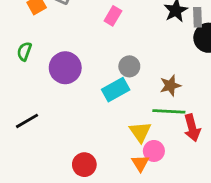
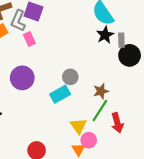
pink rectangle: (113, 16) -> (29, 39), moved, turned -56
green line: (169, 111) -> (100, 111), turned -60

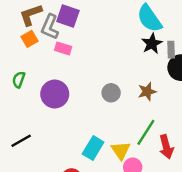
pink rectangle: (29, 39) -> (63, 48), turned -48
brown star: (101, 91) -> (147, 92), moved
cyan rectangle: (60, 94) -> (93, 148), moved, turned -30

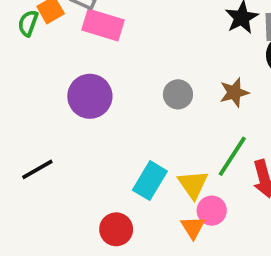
pink rectangle: (63, 48) -> (103, 25), size x1.5
green semicircle: (19, 80) -> (28, 23), moved

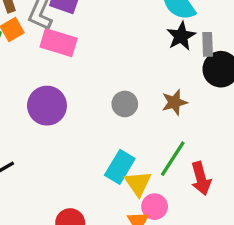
cyan rectangle: (150, 181) -> (120, 167), moved

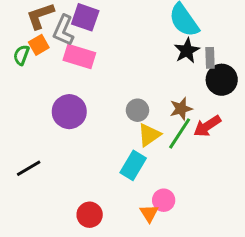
green line: (173, 159) -> (180, 133), moved
red arrow: (201, 178) -> (207, 126), moved, turned 72
yellow triangle: (138, 183) -> (149, 135), moved, turned 30

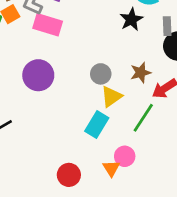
black star: (187, 51) -> (131, 19), moved
green line: (180, 133) -> (143, 118), moved
red circle: (90, 215) -> (69, 175), moved

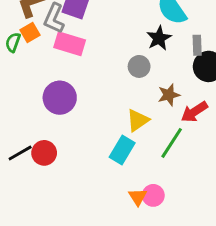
gray circle: (101, 74) -> (139, 66), moved
pink circle: (125, 156) -> (153, 195), moved
red circle: (69, 175) -> (44, 153), moved

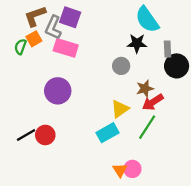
black star: (159, 38) -> (137, 43), turned 30
red arrow: (194, 112) -> (153, 102), moved
cyan rectangle: (122, 150) -> (108, 133), turned 30

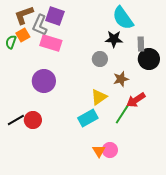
red arrow: (153, 102) -> (136, 100), moved

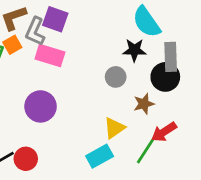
gray rectangle: (141, 44) -> (171, 57), size x1.5
black circle: (149, 59) -> (165, 77), moved

